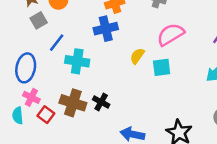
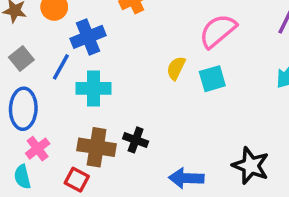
gray square: (39, 20) -> (21, 59), moved
blue cross: (106, 29) -> (88, 37), moved
pink cross: (31, 97) -> (38, 149), turned 35
red square: (46, 115) -> (77, 180), moved

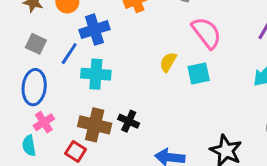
pink semicircle: (218, 31) -> (206, 33), turned 88
gray square: (21, 59) -> (36, 44), turned -30

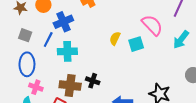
pink semicircle: (206, 33) -> (152, 25), moved
pink cross: (44, 122) -> (36, 87), turned -32

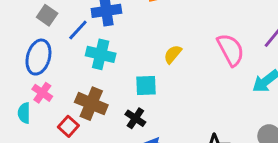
cyan square: (136, 44) -> (146, 85), moved
black cross: (93, 81) -> (135, 118), moved

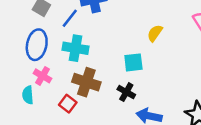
cyan cross: (101, 54) -> (75, 48), moved

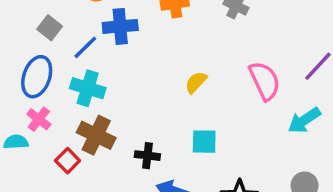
cyan square: (133, 62) -> (204, 142), moved
black cross: (126, 92) -> (147, 156), turned -30
cyan semicircle: (28, 95) -> (16, 142), turned 84

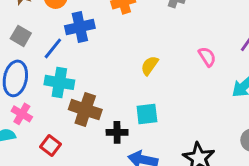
pink semicircle: (265, 81) -> (207, 57), size x0.6
brown cross: (96, 135) -> (85, 110), moved
cyan square: (204, 142) -> (147, 114), moved

